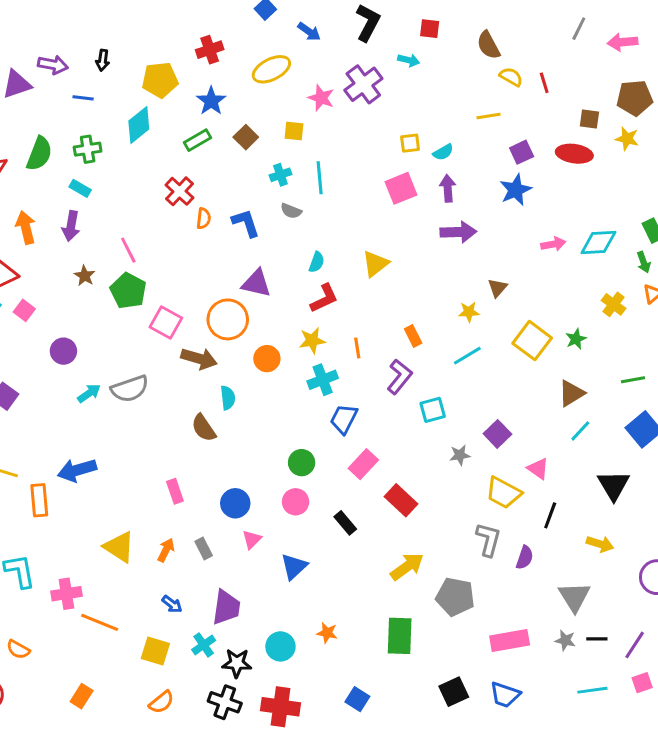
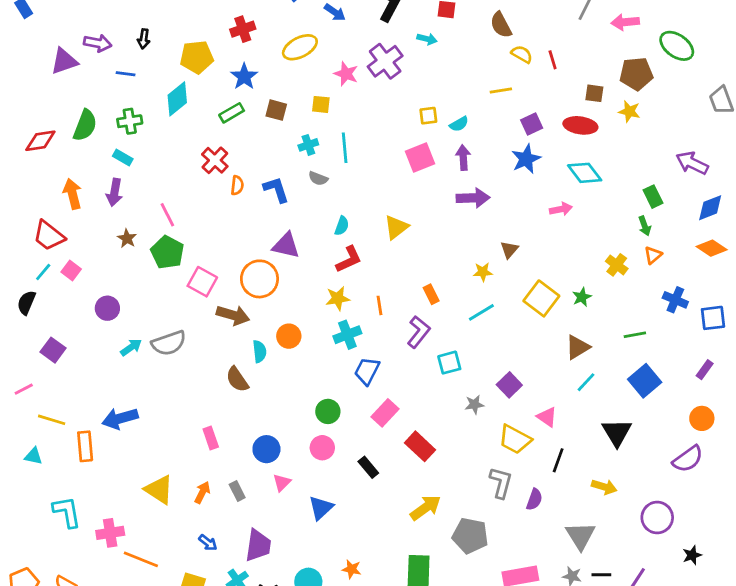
brown square: (246, 137) -> (276, 110), turned -30
cyan diamond: (598, 243) -> (585, 173), moved, turned 56
orange circle: (267, 359) -> (289, 336), moved

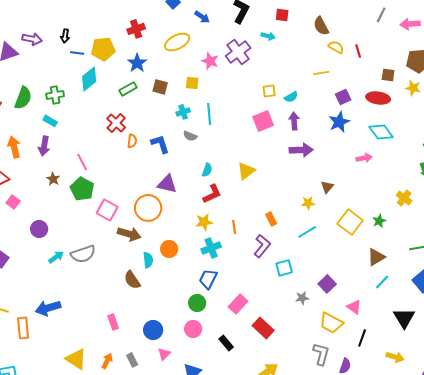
blue line: (126, 74) -> (77, 53), moved
blue trapezoid: (367, 371) -> (208, 279), moved

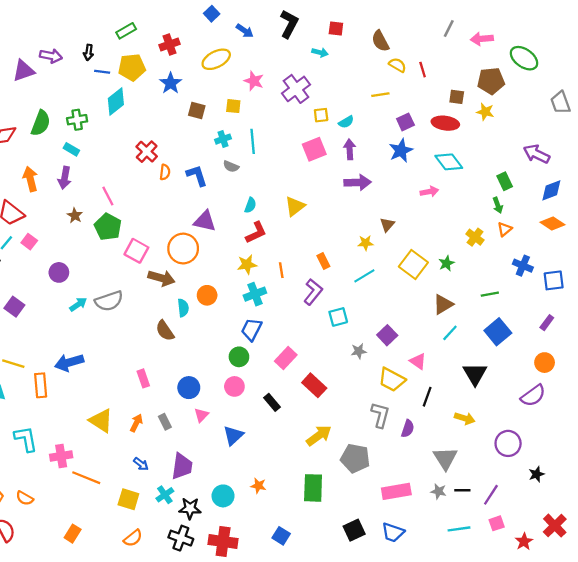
purple cross: (238, 52) -> (296, 89), moved
green rectangle: (128, 89) -> (126, 31), moved

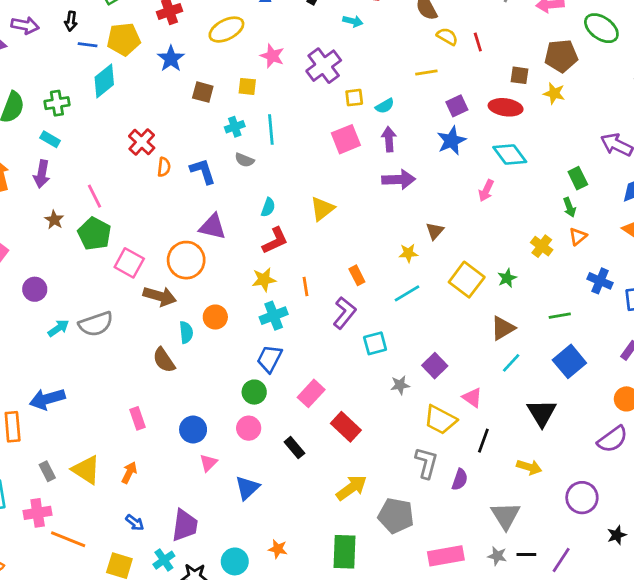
pink arrow: (429, 192) -> (486, 191), turned 126
gray rectangle: (165, 422) -> (47, 471), moved

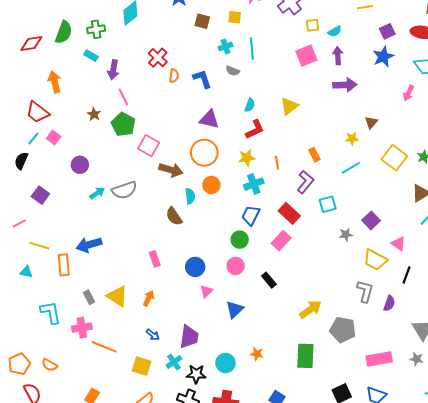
purple arrow: (42, 174) -> (113, 70), moved
orange circle: (186, 260) -> (204, 153), moved
red rectangle: (346, 427) -> (289, 213), moved

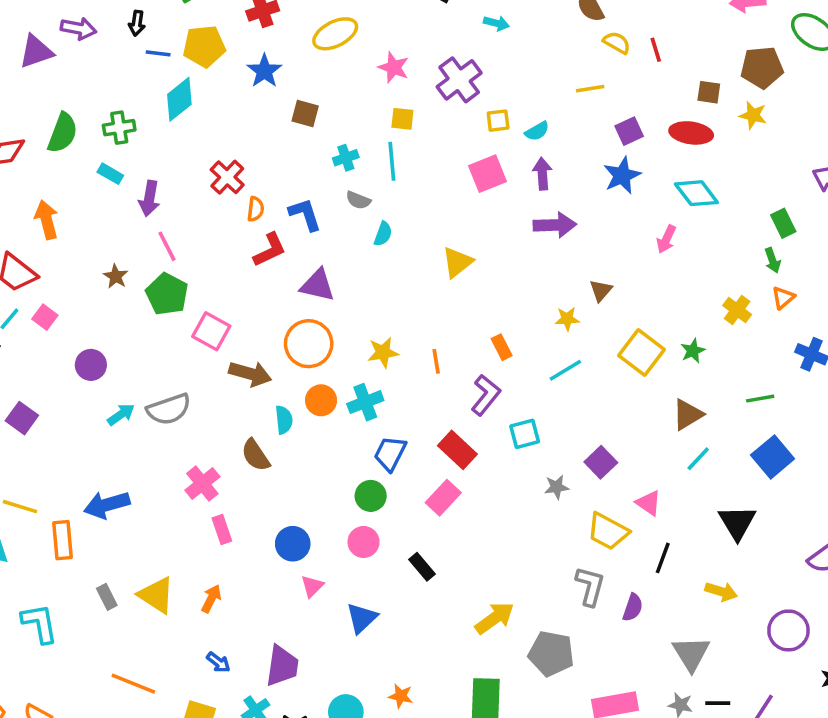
yellow square: (235, 17) -> (402, 119), moved
cyan semicircle: (250, 105) -> (383, 234), moved
red L-shape: (255, 129) -> (270, 250), moved
cyan cross: (254, 184) -> (365, 402), moved
pink cross: (82, 328) -> (202, 484), moved, turned -30

